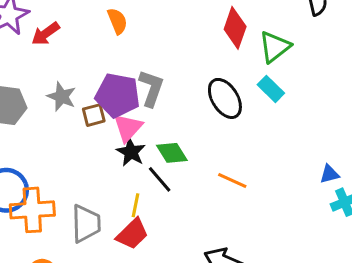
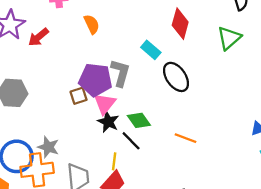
green triangle: (275, 47) -> (229, 38), moved
cyan rectangle: (271, 89) -> (151, 50), moved
gray star: (62, 97) -> (48, 147), moved

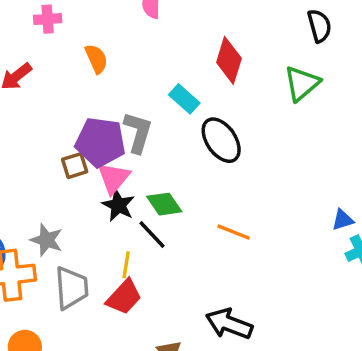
gray star: (48, 147) -> (47, 240), moved

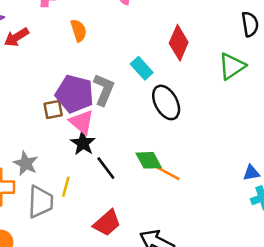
pink triangle: (114, 178) -> (82, 122), turned -36
green diamond: (164, 204) -> (149, 160), moved
yellow line: (126, 265) -> (66, 187), moved
red trapezoid: (124, 297) -> (107, 223), moved

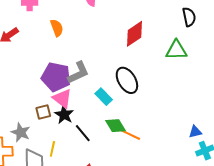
red diamond: (179, 43) -> (135, 34), turned 36
green triangle: (232, 66) -> (176, 50), turned 35
cyan rectangle: (142, 68) -> (104, 97), moved
gray L-shape: (104, 90) -> (78, 73), turned 45
brown square: (53, 109) -> (43, 112), moved

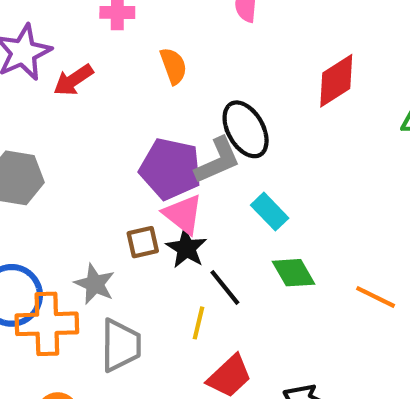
black ellipse: (127, 80) -> (246, 129), moved
orange line: (131, 135) -> (376, 297), moved
yellow line: (52, 149) -> (198, 323), moved

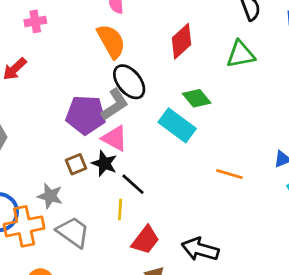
orange semicircle: (173, 66) -> (111, 41), moved, size x1.5
cyan rectangle: (270, 212) -> (177, 125), moved, size x1.5
pink triangle: (183, 214) -> (115, 138), moved
green diamond: (294, 273) -> (197, 98), moved
gray trapezoid: (121, 345) -> (73, 232), turned -45

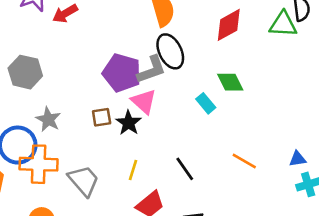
green triangle: (241, 54) -> (283, 24), moved
cyan rectangle: (177, 125) -> (206, 103), size x0.6
black line: (133, 184) -> (185, 169), moved
gray star: (50, 196) -> (48, 119), moved

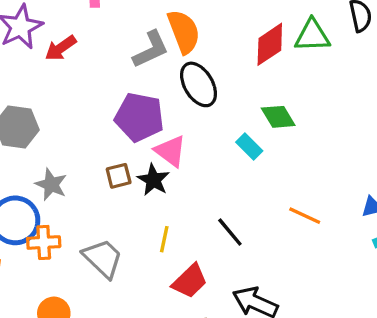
green triangle: (283, 24) -> (312, 36), moved
gray L-shape: (151, 70) -> (151, 49), moved
orange cross: (39, 164) -> (44, 242), size x0.7

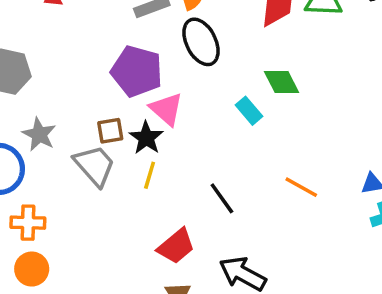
yellow line: (164, 239) -> (150, 175), moved
orange cross: (44, 242) -> (28, 223), moved
gray trapezoid: (103, 258) -> (95, 165), moved

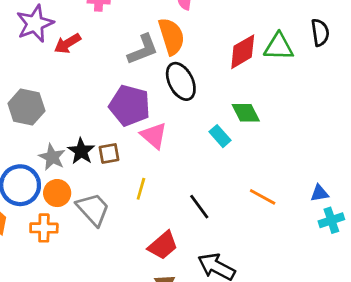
black star: (146, 138) -> (81, 151), moved
gray trapezoid: (95, 165) -> (93, 209), moved
orange circle: (32, 269) -> (57, 193), moved

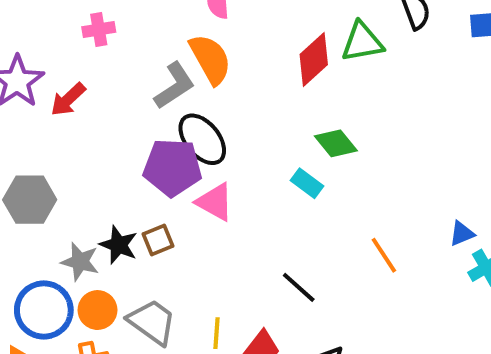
black ellipse: (181, 81) -> (202, 139), moved
yellow line: (141, 189) -> (217, 333), moved
orange line: (263, 197) -> (384, 255), turned 40

